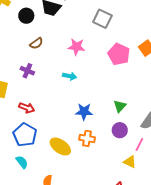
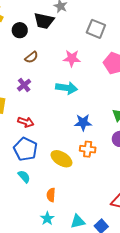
purple cross: (27, 71) -> (24, 85), turned 32
cyan arrow: (70, 76) -> (67, 88), size x1.5

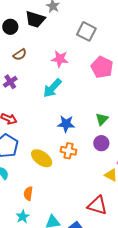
cyan arrow: (67, 88) -> (52, 88), turned 120

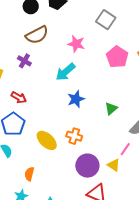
brown semicircle: (20, 55) -> (37, 35), size x1.6
purple cross: (10, 82) -> (24, 61), turned -32
blue star: (66, 124) -> (76, 99), moved, turned -30
purple circle: (101, 143) -> (87, 166), moved, size x1.5

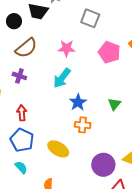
red arrow: (19, 97) -> (22, 113), turned -112
orange cross: (74, 136) -> (83, 125), moved

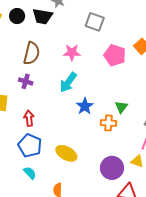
black circle: (14, 21) -> (17, 16), moved
brown semicircle: (26, 48) -> (32, 53), turned -35
orange cross: (83, 125) -> (108, 123), moved

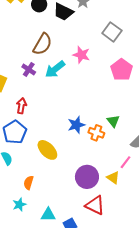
cyan arrow: (68, 82) -> (55, 69), moved
blue star: (85, 106) -> (76, 125), moved
green triangle: (121, 107) -> (113, 121), turned -32

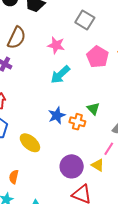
cyan arrow: (55, 69) -> (60, 75), moved

